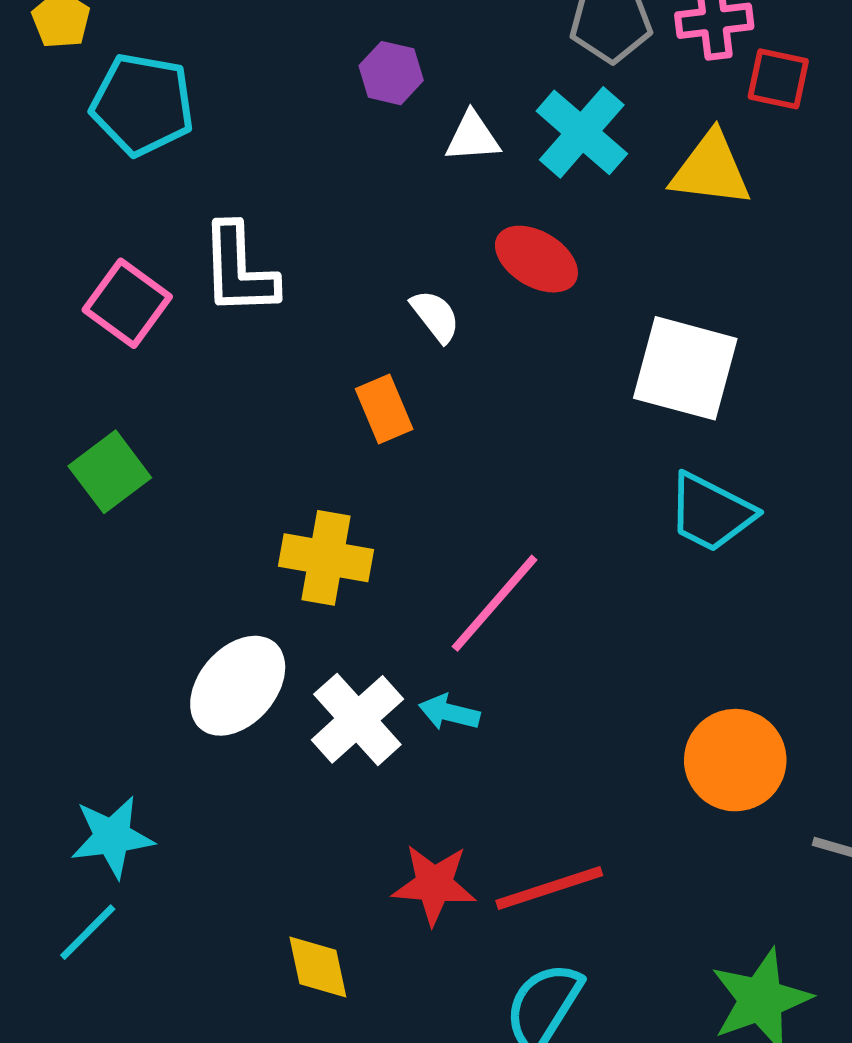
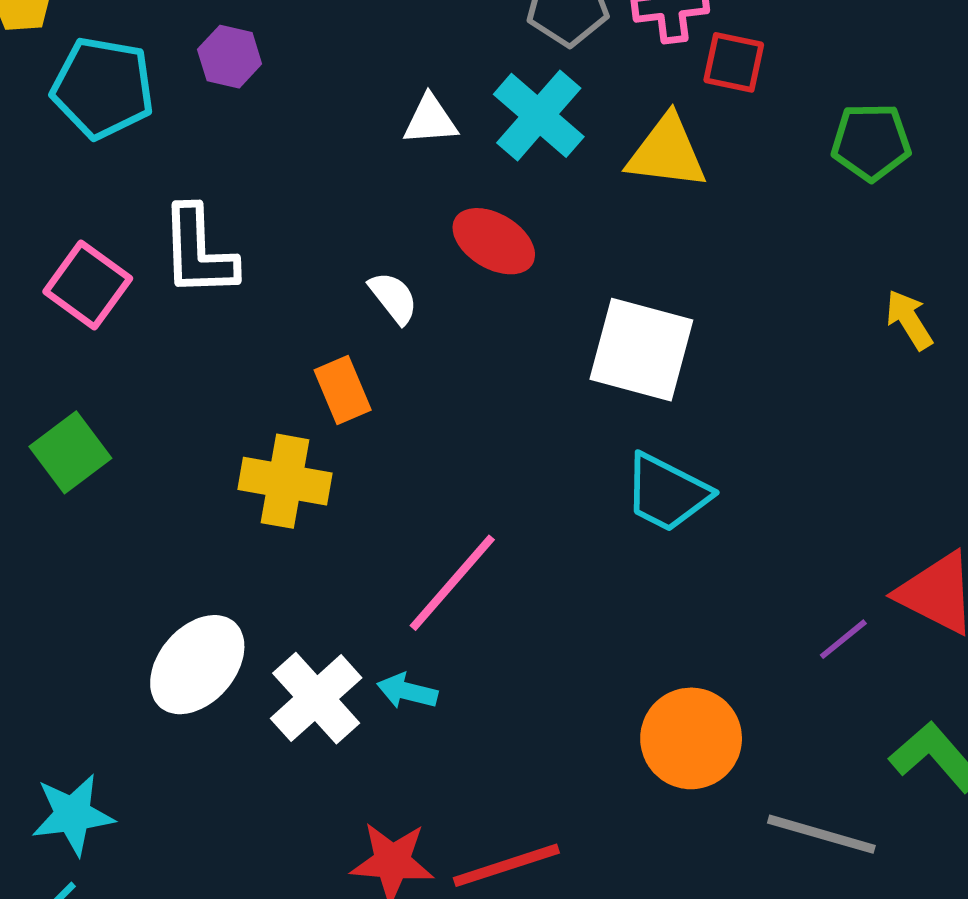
purple hexagon: (391, 73) -> (230, 57), moved
yellow cross: (326, 558) -> (285, 481), moved

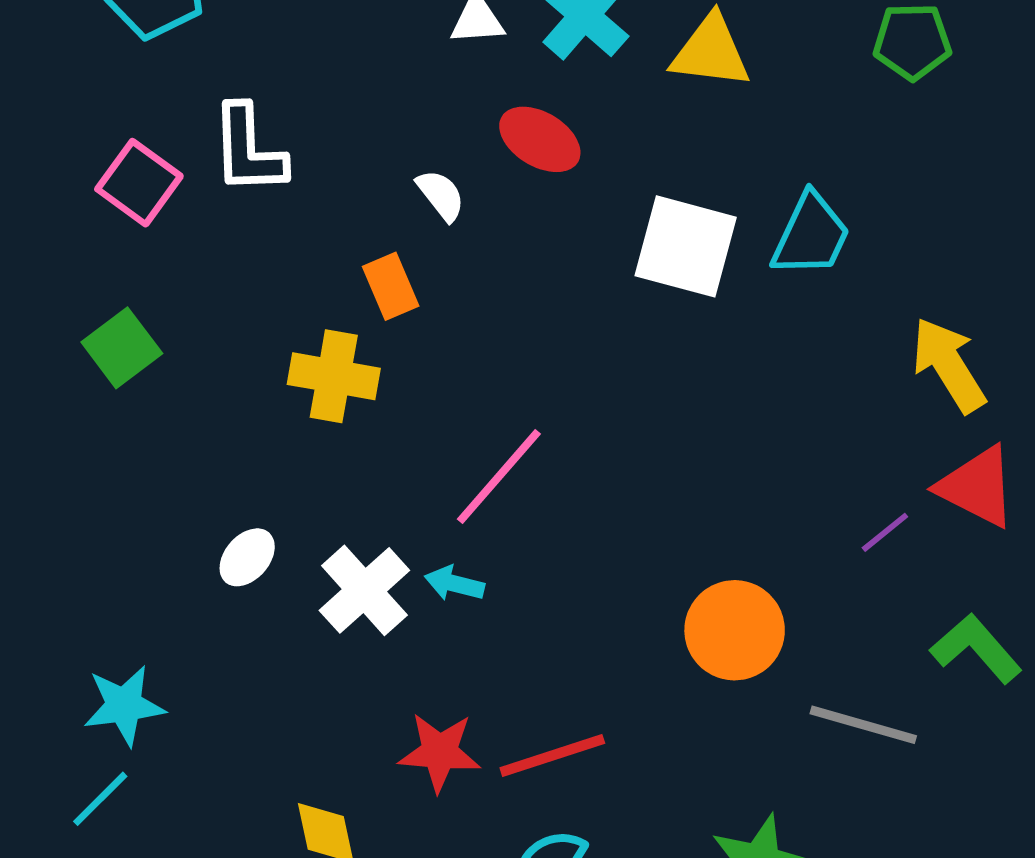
yellow arrow: (909, 320) -> (949, 365), moved, size x1.6
cyan trapezoid: (667, 493) -> (811, 235), moved, turned -92
white ellipse: (197, 665) -> (247, 557), size x0.6

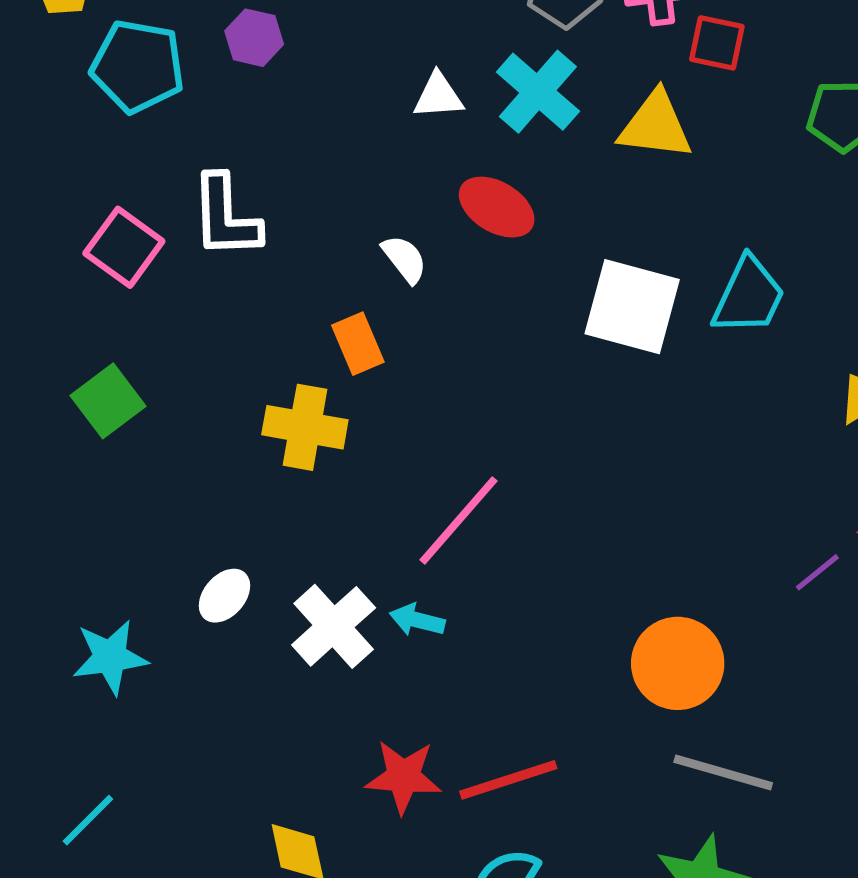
cyan star: (124, 705) -> (110, 657), moved
gray line: (863, 725) -> (723, 772), moved

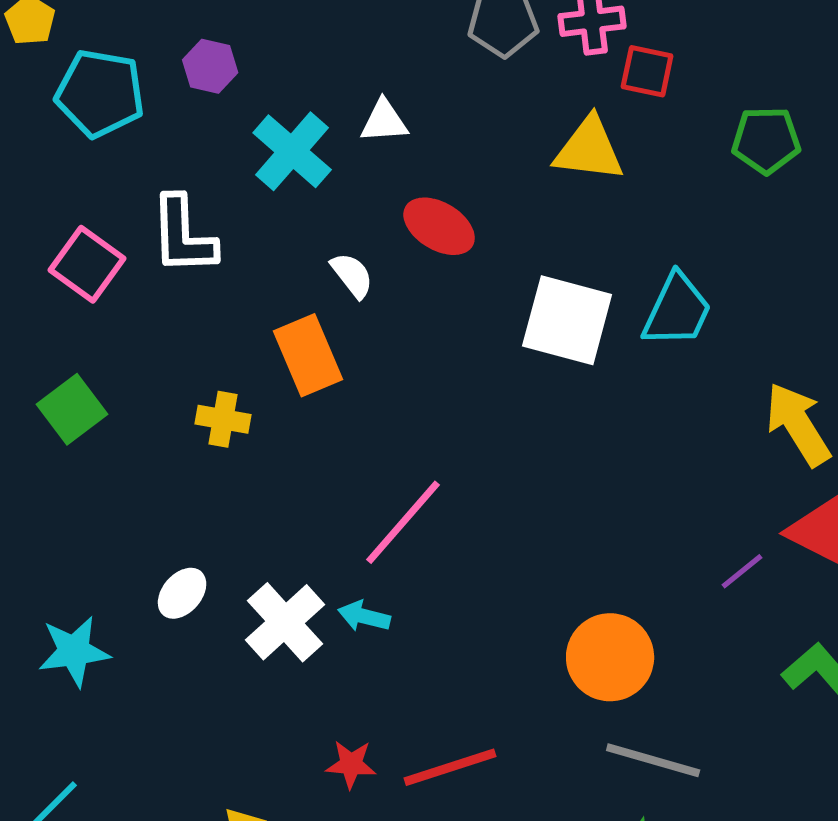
cyan cross: (538, 92) -> (292, 151), moved
orange rectangle: (358, 344) -> (308, 355), size x1.4
yellow cross: (305, 427) -> (223, 419), moved, size x0.7
red star: (403, 777) -> (351, 764), size x0.7

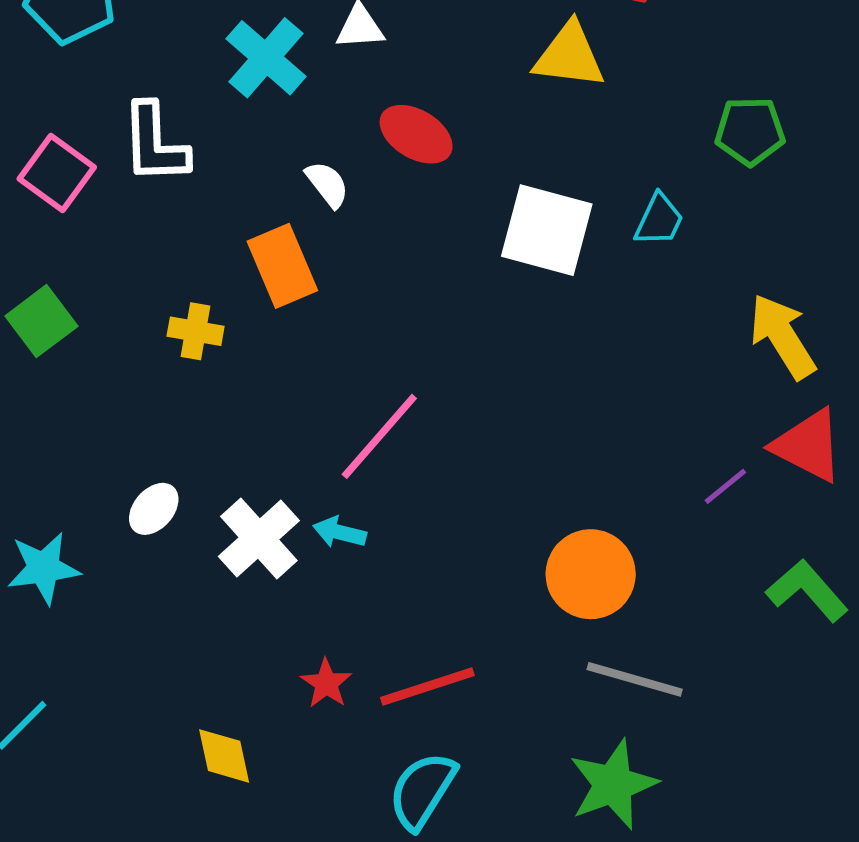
green pentagon: (766, 140) -> (750, 131), moved
cyan trapezoid: (677, 310) -> (659, 220), size x0.7
red star: (351, 764) -> (326, 683), turned 30

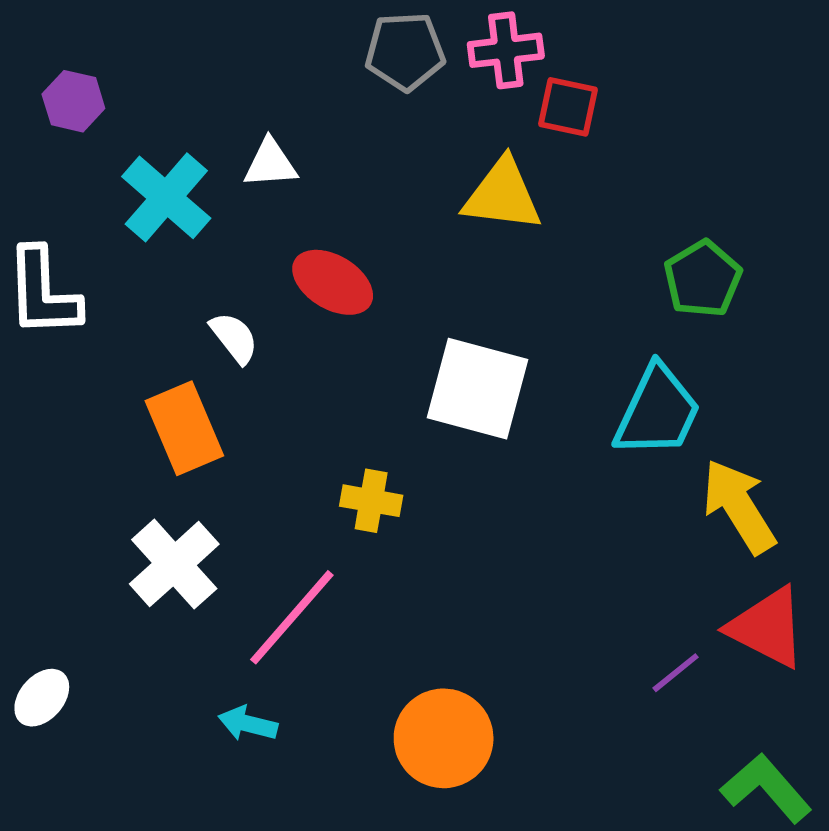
green pentagon: (750, 131) -> (703, 279), turned -30
cyan trapezoid: (659, 220) -> (657, 411), moved, size x1.6
yellow cross: (196, 331) -> (371, 501), moved
white cross: (259, 538) -> (174, 564), moved
orange circle: (591, 574) -> (444, 738), moved

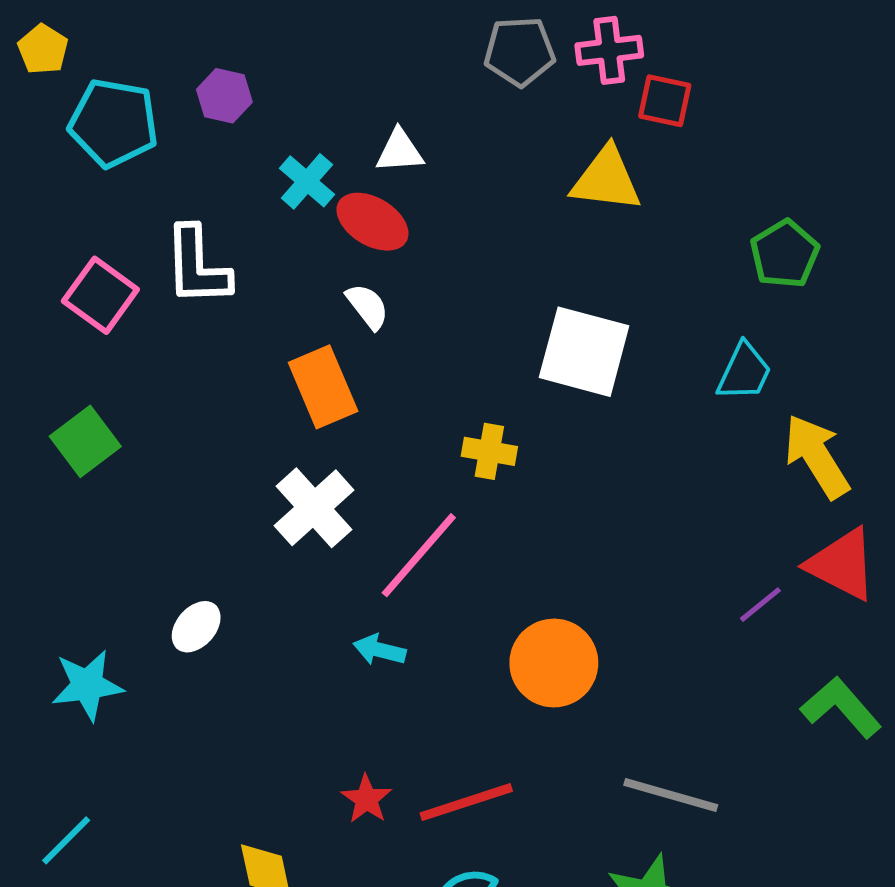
cyan cross: (166, 197) -> (307, 181), size x0.7
red ellipse: (333, 282) -> (372, 222), moved
cyan trapezoid: (657, 411) -> (744, 372), size x0.7

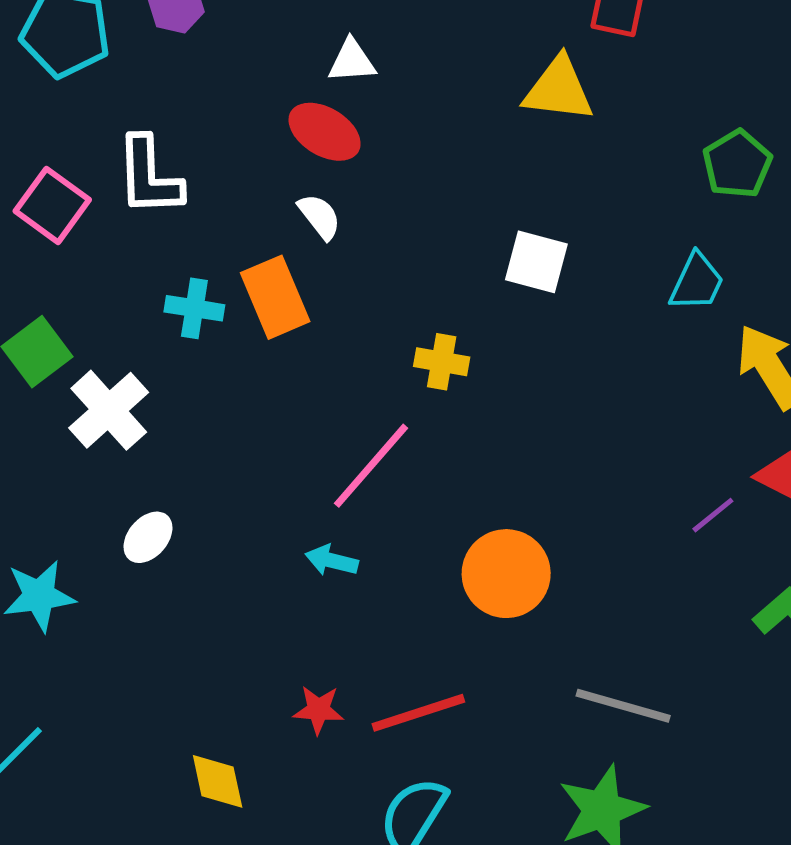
cyan cross: (307, 181) -> (194, 308), moved, turned -32
white square: (584, 352) -> (536, 262), size x0.7
white cross: (314, 508) -> (109, 410), moved
red star: (366, 799) -> (318, 710), turned -30

